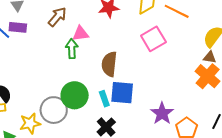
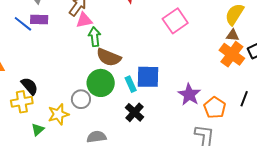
pink triangle: (81, 34) -> (84, 20), moved
brown semicircle: (109, 64) -> (109, 57), moved, turned -70
gray circle: (54, 110) -> (81, 99), size x0.7

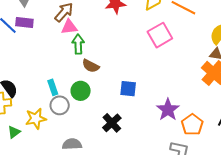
brown semicircle: (109, 57) -> (91, 66), size x0.7
blue square: (148, 77) -> (128, 89), size x0.7
green circle: (101, 83) -> (81, 91), size x0.7
cyan rectangle: (131, 84) -> (53, 87), moved

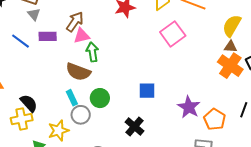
purple rectangle: (24, 22) -> (48, 36), moved
brown semicircle: (91, 66) -> (78, 72), moved, size x1.4

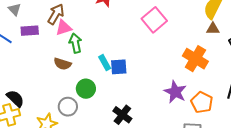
orange cross: (230, 66) -> (195, 59), moved
brown semicircle: (78, 72) -> (63, 64), size x0.7
blue square: (147, 91) -> (119, 67), moved
cyan rectangle: (72, 98) -> (105, 63), moved

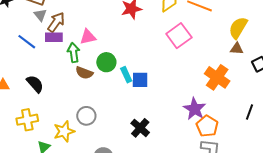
brown arrow: (56, 14) -> (56, 22), moved
green arrow: (75, 43) -> (74, 53), moved
green circle: (86, 89) -> (106, 62), moved
black semicircle: (15, 98) -> (35, 84), moved
orange pentagon: (202, 102) -> (207, 126), moved

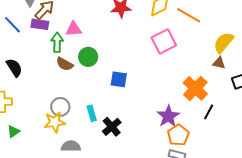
cyan rectangle: (126, 75) -> (92, 113), moved
black line: (249, 112) -> (209, 112), moved
yellow star: (64, 131) -> (55, 122), moved

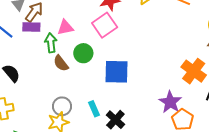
pink square: (164, 41) -> (105, 25), moved
brown semicircle: (65, 64) -> (61, 63), turned 30
blue square: (119, 79) -> (117, 72), size x1.5

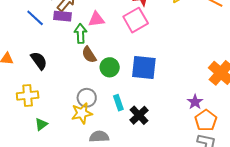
green circle: (83, 53) -> (110, 67), moved
purple star: (170, 102) -> (195, 102), size x0.7

